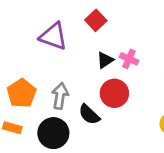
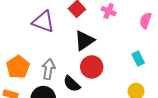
pink cross: (129, 59) -> (109, 11), moved
black triangle: (105, 60) -> (84, 41), size x1.5

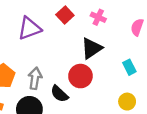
purple triangle: (43, 22) -> (29, 28), turned -40
black triangle: (84, 41) -> (92, 48), moved

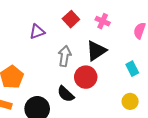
purple triangle: (29, 28) -> (37, 32), size x0.7
gray arrow: (35, 78) -> (65, 56), moved

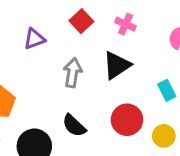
red circle: (86, 77) -> (127, 120), moved

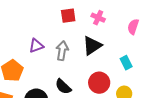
red square: (81, 21) -> (68, 16), turned 35
purple triangle: (34, 39) -> (36, 46), moved

